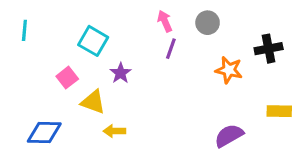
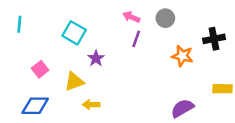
pink arrow: (165, 21) -> (131, 17), turned -42
pink square: (67, 78) -> (40, 69), moved
yellow triangle: (93, 102) -> (74, 81), turned -40

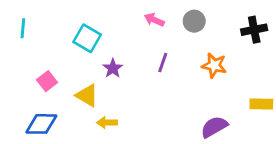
purple line: (136, 39) -> (163, 63), moved
black cross: (214, 39) -> (254, 30), moved
yellow triangle: (74, 81) -> (87, 95), turned 50

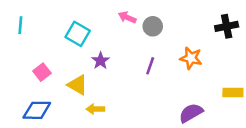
pink arrow: (154, 20) -> (127, 17), moved
gray circle: (194, 21) -> (153, 26), moved
purple line: (163, 63) -> (150, 66), moved

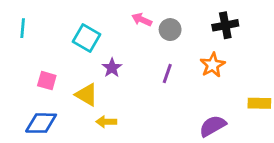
black cross: (227, 26) -> (225, 25), moved
orange star: (191, 58) -> (213, 65), turned 30
pink square: (42, 72) -> (47, 81), turned -36

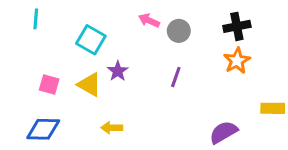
cyan line: (23, 28) -> (36, 19), moved
orange star: (213, 65) -> (237, 61), moved
yellow triangle: (86, 95) -> (89, 85), moved

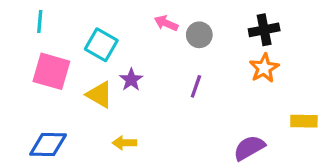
pink square: (49, 85) -> (51, 71), moved, size x1.6

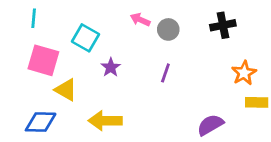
orange star: (264, 68) -> (244, 73), moved
yellow triangle: (100, 95) -> (66, 90), moved
yellow arrow: (125, 143) -> (105, 121), size x1.6

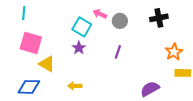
cyan square: (85, 38) -> (82, 27), moved
yellow arrow: (105, 121) -> (75, 86), size x0.6

